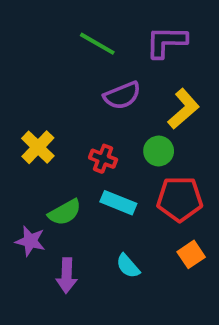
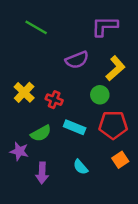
green line: (97, 44) -> (36, 27), moved
red cross: (103, 159) -> (54, 100), moved

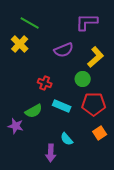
yellow cross: (24, 92) -> (20, 44), moved
purple arrow: (42, 173) -> (51, 153), moved

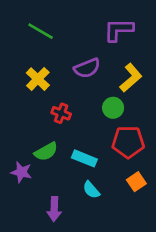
yellow cross: (20, 44) -> (38, 79), moved
cyan rectangle: (62, 106) -> (84, 158), moved
purple arrow: (51, 153) -> (54, 209), moved

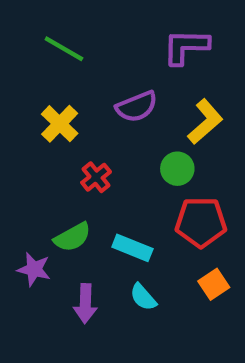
red cross: (61, 113) -> (96, 177), turned 30
purple arrow: (54, 209) -> (85, 304), moved

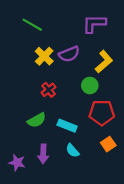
yellow cross: (60, 124) -> (44, 56), moved
purple star: (34, 269) -> (17, 163), moved

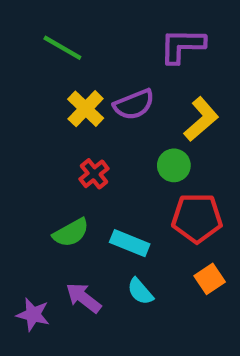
purple arrow: (43, 154) -> (84, 298), turned 126

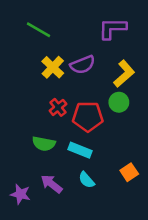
green circle: (174, 165) -> (119, 102), moved
red pentagon: (197, 218) -> (88, 116), moved
green semicircle: (71, 233) -> (44, 144), turned 40

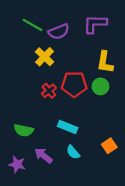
purple semicircle: (83, 65) -> (59, 32), moved
yellow L-shape: (124, 74) -> (105, 62), turned 140
red pentagon: (88, 116) -> (74, 84), moved
green semicircle: (44, 144) -> (24, 130), moved

